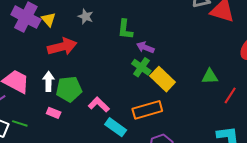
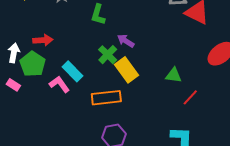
red arrow: (62, 47) -> (43, 40), moved, size x0.7
purple arrow: (145, 47) -> (126, 41), moved
green pentagon: (69, 89) -> (33, 64), turned 30
cyan rectangle: (116, 127) -> (73, 71), moved

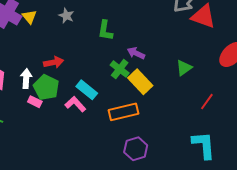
green triangle: (173, 75) -> (184, 68), moved, turned -36
pink rectangle: (13, 85) -> (35, 102), moved

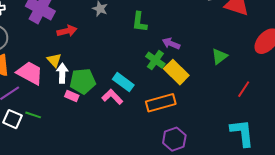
yellow triangle: (29, 17) -> (54, 60), moved
red arrow: (54, 62) -> (67, 31), moved
green pentagon: (46, 87) -> (83, 81), turned -30

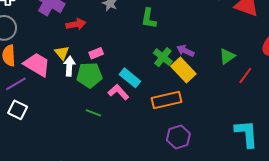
purple arrow: (171, 44) -> (185, 51), moved
red line: (244, 89) -> (245, 75), moved
pink rectangle: (72, 96) -> (96, 53), moved, turned -48
green line: (33, 115) -> (93, 113), moved

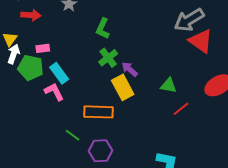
green triangle: (227, 56) -> (169, 86), turned 30
green cross: (163, 57) -> (108, 58), moved
cyan rectangle: (130, 78) -> (59, 73), moved
green line: (93, 113) -> (73, 135), moved

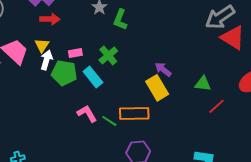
red arrow: (31, 15) -> (50, 19), moved
green L-shape: (103, 29) -> (120, 20), moved
green cross: (108, 58) -> (108, 55), moved
pink L-shape: (54, 92) -> (87, 114), moved
green line: (73, 135) -> (109, 121), moved

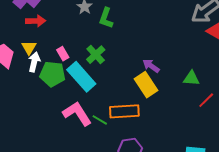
pink rectangle: (75, 53) -> (63, 54), turned 72
cyan rectangle: (93, 77) -> (81, 77), size x1.4
pink L-shape: (87, 114) -> (77, 114), size x1.4

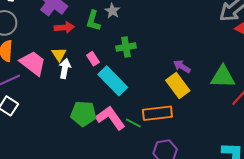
green L-shape: (106, 18) -> (93, 21), moved
green cross: (96, 55) -> (126, 47), moved, turned 36
green pentagon: (52, 74) -> (83, 114), moved
green triangle: (191, 78) -> (223, 77), size x1.5

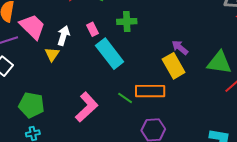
yellow triangle: (59, 54) -> (52, 54), moved
green pentagon: (83, 114) -> (31, 105), moved
pink L-shape: (110, 118) -> (87, 107), moved, turned 76

